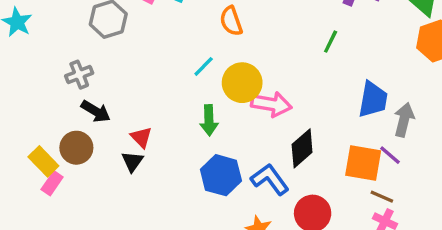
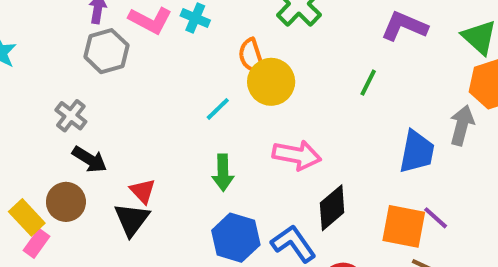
gray cross: (79, 75) -> (71, 116), turned -32
yellow circle: (242, 83) -> (271, 82), moved
gray arrow: (404, 120) -> (462, 125), moved
black triangle: (132, 161) -> (132, 219), size x1.4

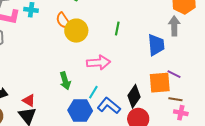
green line: (368, 83) -> (117, 29), moved
cyan line: (218, 109) -> (93, 92), moved
black diamond: (332, 208) -> (134, 96), moved

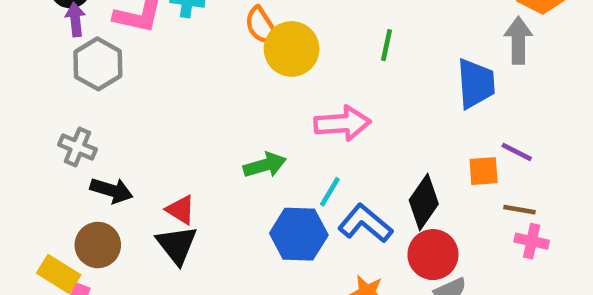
green arrow: (65, 81) -> (265, 165), turned -90
orange square: (160, 83) -> (484, 171), size x0.6

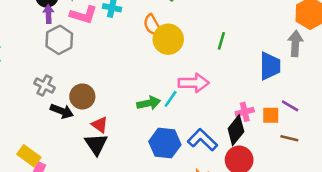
cyan line: (330, 192) -> (171, 99), moved
pink cross: (532, 241) -> (245, 112), moved, turned -30
brown circle: (98, 245) -> (82, 96), moved

